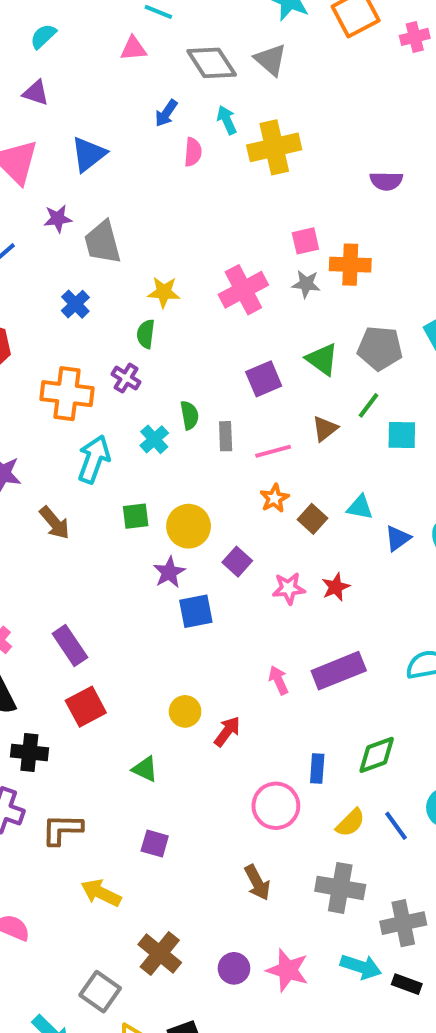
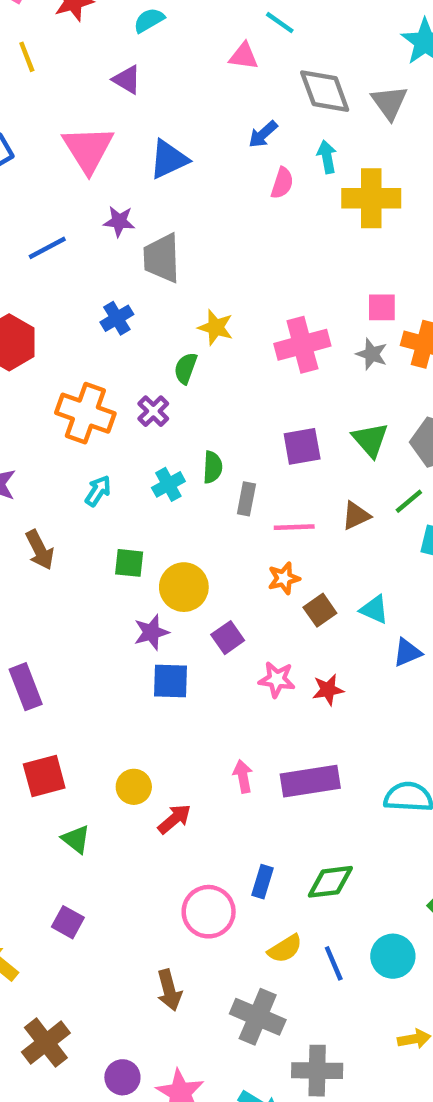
cyan arrow: (94, 459) -> (98, 491), size x0.6
red square: (86, 707) -> (44, 776), moved

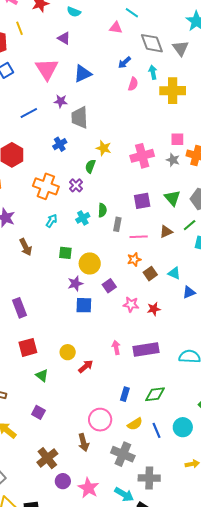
cyan semicircle: (149, 20) -> (74, 12), turned -128
pink circle: (209, 912) -> (100, 420), moved
brown cross: (46, 1043) -> (47, 458), moved

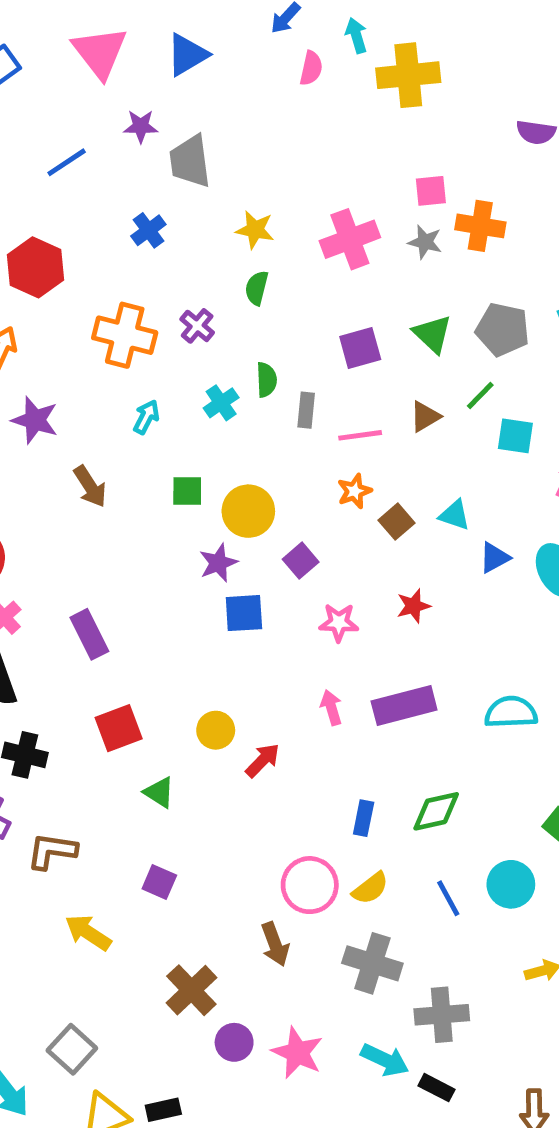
green semicircle: (90, 166) -> (257, 288), moved
pink star: (131, 304) -> (339, 623), moved
yellow semicircle: (135, 424) -> (370, 888), moved

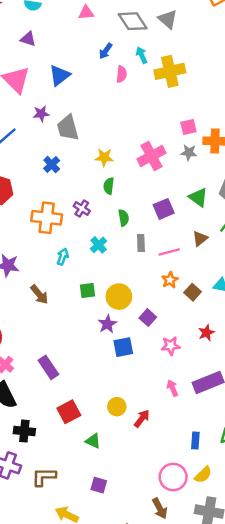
green semicircle: (266, 380) -> (124, 218), moved

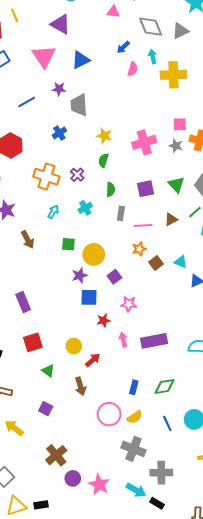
gray triangle: (168, 19) -> (180, 31), turned 42
purple triangle: (28, 39) -> (60, 24), size x1.5
red star: (206, 333) -> (103, 320), moved
brown arrow: (160, 508) -> (80, 386), moved

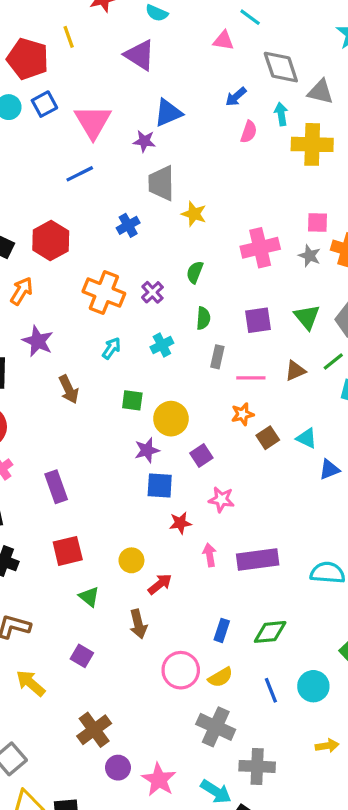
gray triangle: (180, 31) -> (320, 92), moved, turned 36
pink triangle: (44, 56) -> (93, 122), moved
purple star: (59, 89) -> (144, 141), moved
yellow star: (104, 136) -> (194, 214), moved

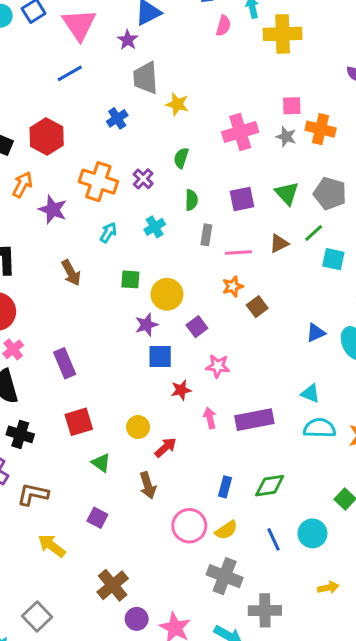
purple star: (144, 141) -> (128, 40), turned 30
purple star: (38, 341) -> (53, 210), moved
cyan triangle: (307, 438) -> (310, 394), moved

